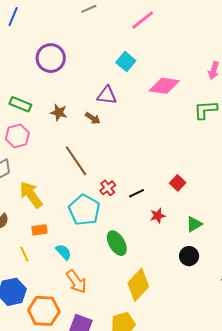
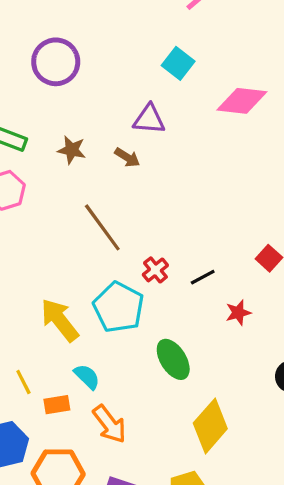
yellow arrow: (31, 195) -> (60, 320), moved
orange rectangle: (39, 230) -> (57, 405), moved

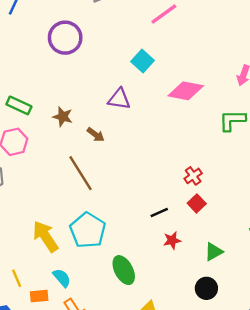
purple circle: (56, 62) -> (65, 38), moved
brown arrow: (127, 157) -> (96, 135), moved
red cross: (155, 270) -> (193, 176), moved
black line: (203, 277) -> (159, 212), moved

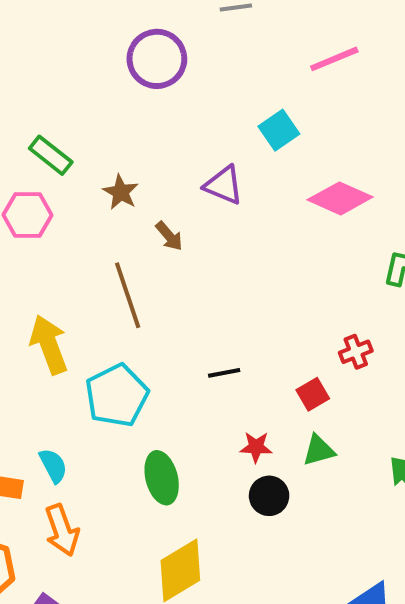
red cross: (193, 176) -> (356, 352), moved
black line: (159, 212) -> (224, 373), moved
yellow arrow: (45, 236) -> (49, 345), moved
green triangle: (214, 252) -> (319, 450), moved
black circle: (206, 288) -> (269, 496), moved

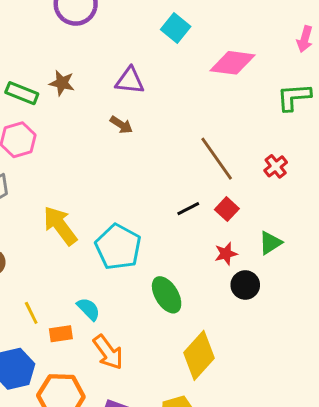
purple triangle: (224, 185) -> (130, 81), moved
brown star: (121, 192) -> (62, 83), moved
brown line: (128, 295) -> (217, 159), moved
red square: (313, 394) -> (227, 209), moved

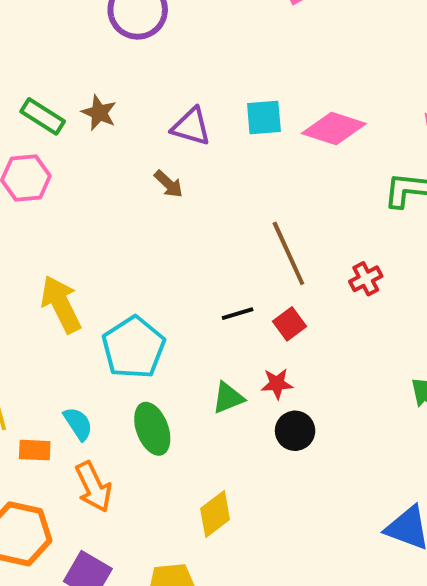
cyan square: (176, 28) -> (264, 118), moved, turned 36
green triangle: (270, 243) -> (228, 398), moved
green ellipse: (167, 295) -> (152, 429), moved
yellow diamond: (199, 355) -> (215, 514), size x0.7

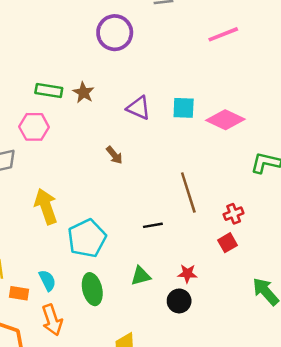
green rectangle: (43, 116) -> (49, 91), turned -30
brown arrow: (169, 184) -> (114, 155), moved
red square: (289, 324) -> (228, 243), moved
red star: (277, 384) -> (187, 274), moved

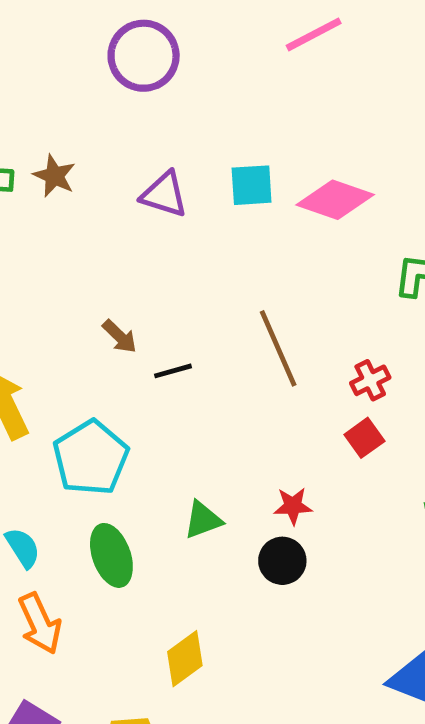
purple circle: (115, 33) -> (144, 56), moved
brown arrow: (114, 155) -> (120, 336), moved
black line: (153, 225) -> (173, 371), moved

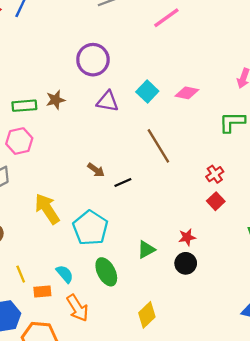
purple circle: (144, 56) -> (93, 60), moved
brown star: (54, 176) -> (55, 100), turned -30
cyan square: (252, 185) -> (147, 91), turned -35
pink diamond: (335, 200) -> (187, 93), size x0.7
brown line: (278, 348) -> (158, 146), moved

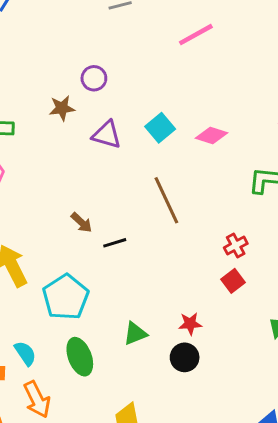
purple circle: (93, 60) -> (94, 78), size x0.6
brown star: (55, 100) -> (62, 108), moved

